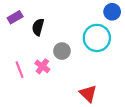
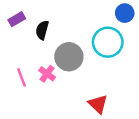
gray circle: (62, 51) -> (69, 57), size x1.5

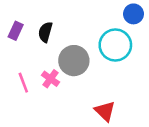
purple rectangle: (17, 19) -> (16, 31), moved, turned -35

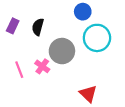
blue circle: (133, 14) -> (83, 12), moved

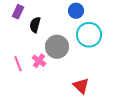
purple rectangle: (13, 26) -> (18, 12), moved

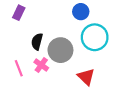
black semicircle: (35, 25) -> (37, 42), moved
red triangle: (81, 86) -> (86, 77), moved

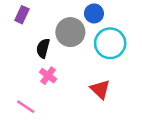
gray circle: (60, 50) -> (70, 32), moved
pink line: (19, 68) -> (26, 107), moved, turned -35

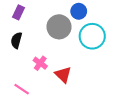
black semicircle: (43, 48) -> (16, 40), moved
red triangle: (100, 89) -> (63, 75), moved

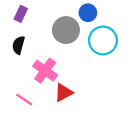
pink cross: (40, 63) -> (45, 71), size x1.5
red triangle: (63, 75) -> (64, 93), moved, turned 48

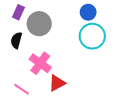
blue circle: (88, 13) -> (88, 12), moved
gray circle: (66, 30) -> (39, 24), moved

